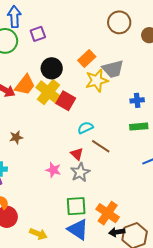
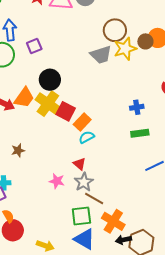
orange rectangle: (87, 59) -> (82, 122), moved
gray trapezoid: (113, 69) -> (101, 55), moved
yellow star: (97, 81) -> (125, 49), moved
brown line: (101, 146) -> (94, 199), moved

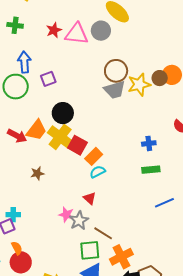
brown circle: (115, 30) -> (116, 71), moved
brown star: (18, 150) -> (37, 173), moved
gray star: (84, 182) -> (79, 221), moved
orange cross: (113, 221) -> (121, 257), turned 30

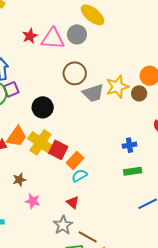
brown circle: (116, 71) -> (75, 73), moved
brown circle: (160, 78) -> (139, 93), moved
purple square: (48, 79) -> (11, 89), moved
black circle: (63, 113) -> (43, 107), moved
pink star: (66, 215) -> (33, 201), moved

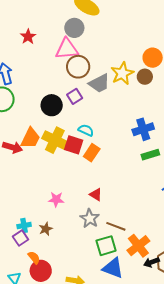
pink triangle: (53, 39) -> (67, 49), moved
purple square: (11, 89) -> (75, 96), moved
blue cross: (129, 145) -> (143, 129), size x1.5
cyan semicircle: (80, 176) -> (86, 130), moved, turned 63
brown star: (19, 180) -> (46, 229), moved

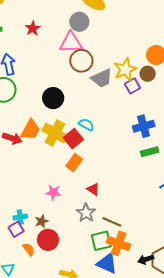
purple square: (75, 96) -> (132, 86), moved
red square: (74, 145) -> (73, 139), turned 30
orange rectangle: (92, 153) -> (74, 163), moved
orange cross: (138, 246) -> (118, 243), moved, turned -35
red circle: (41, 271) -> (48, 240), moved

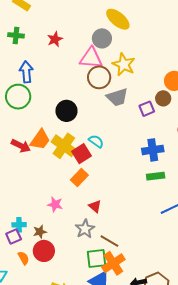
yellow star: (125, 69) -> (124, 65), moved, turned -30
orange cross: (118, 243) -> (113, 263), turned 30

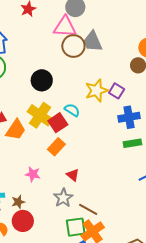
yellow star: (124, 65) -> (97, 90), moved, turned 30
gray trapezoid: (117, 97) -> (93, 41), moved, turned 85
purple square: (147, 109) -> (117, 91), moved, turned -35
orange trapezoid: (40, 140) -> (16, 130), moved

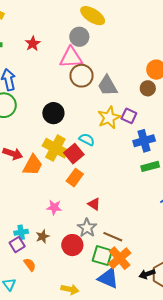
gray trapezoid: (93, 41) -> (107, 86), moved
red circle: (23, 221) -> (72, 245), moved
green square: (76, 227) -> (102, 256), turned 30

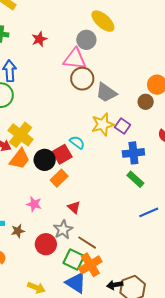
gray trapezoid: (107, 86) -> (106, 93), turned -35
black circle: (53, 113) -> (45, 160), moved
yellow cross: (55, 148) -> (21, 135), moved
green rectangle: (150, 166) -> (135, 179), turned 48

